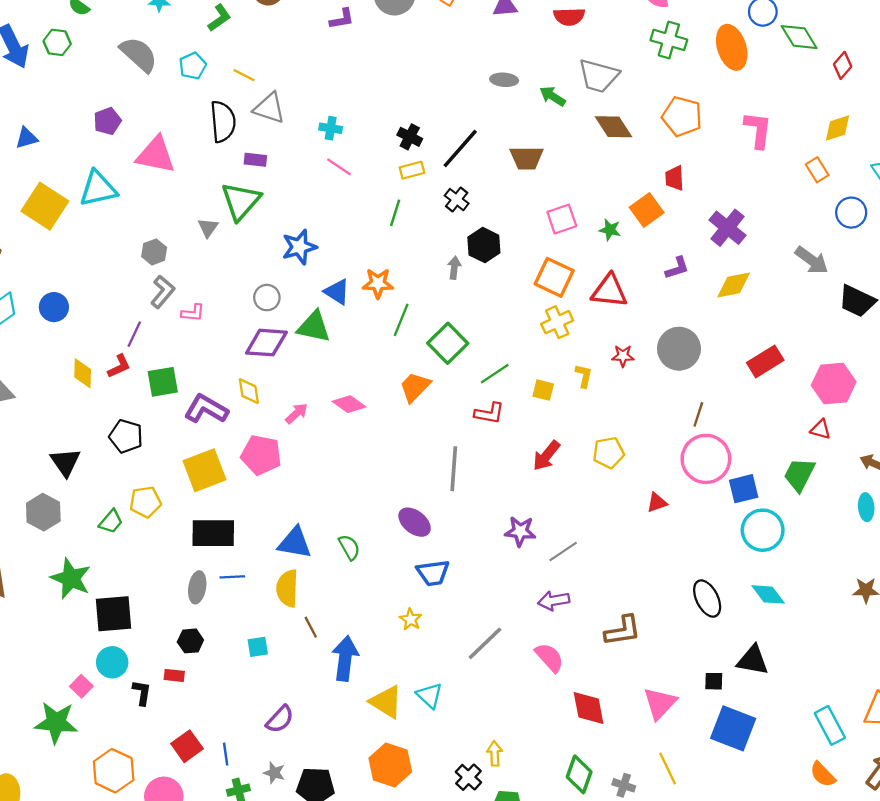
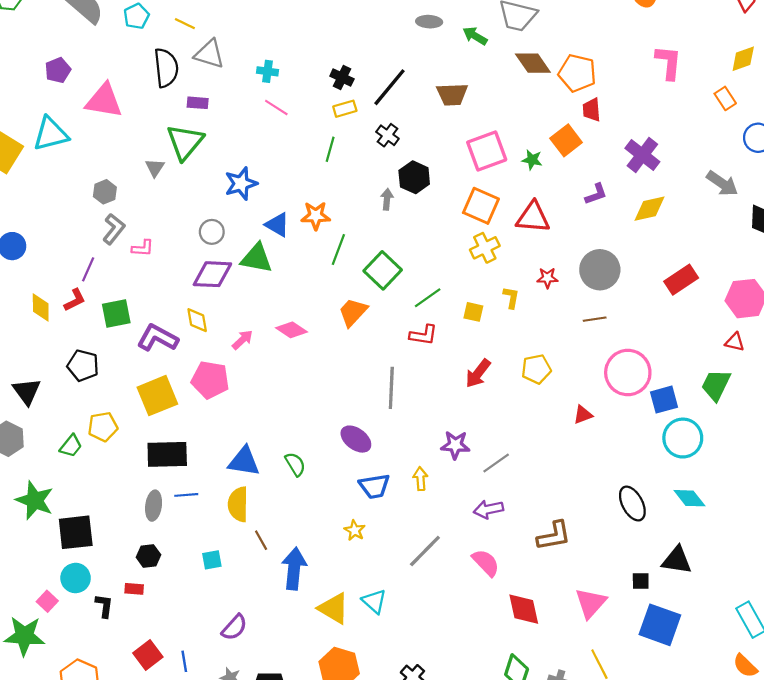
orange pentagon: (682, 116) -> (577, 73), moved
pink square: (562, 219) -> (487, 151), size x1.4
brown line: (698, 414) -> (595, 319), moved, turned 65
yellow arrow: (495, 753) -> (420, 479), moved

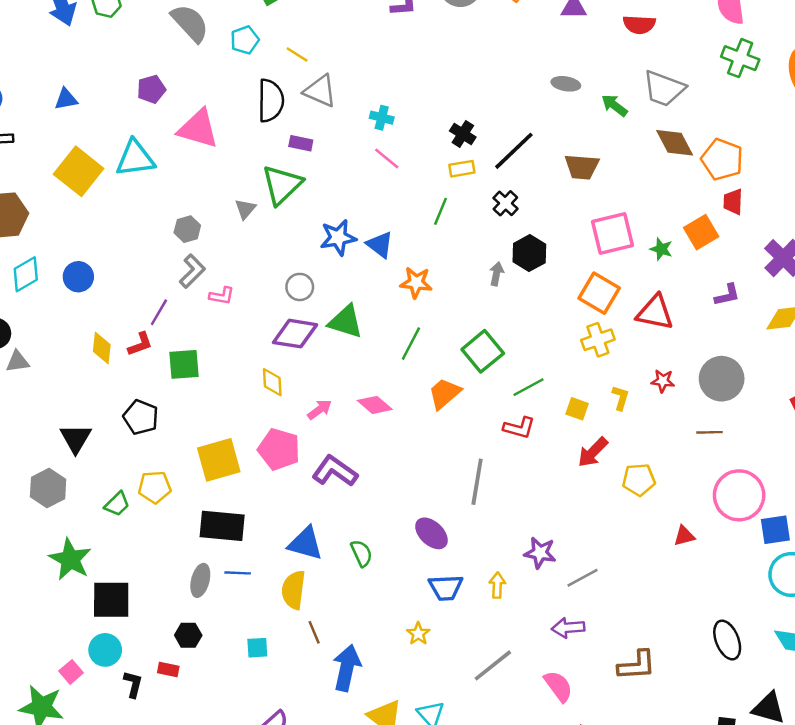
blue triangle: (277, 225) -> (380, 245), moved
green line: (338, 249) -> (411, 344), moved
purple L-shape: (158, 338) -> (335, 471), moved
red arrow: (478, 373) -> (593, 452), moved

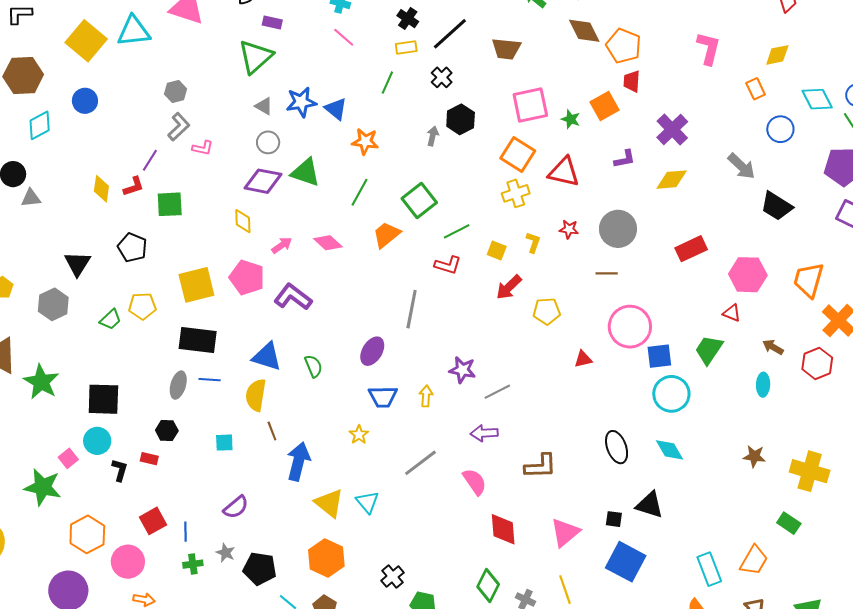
gray triangle: (245, 209) -> (264, 106), moved, turned -42
blue circle: (78, 277) -> (85, 101), moved
purple ellipse: (431, 533) -> (372, 351), turned 76
green star: (70, 559) -> (41, 382), moved

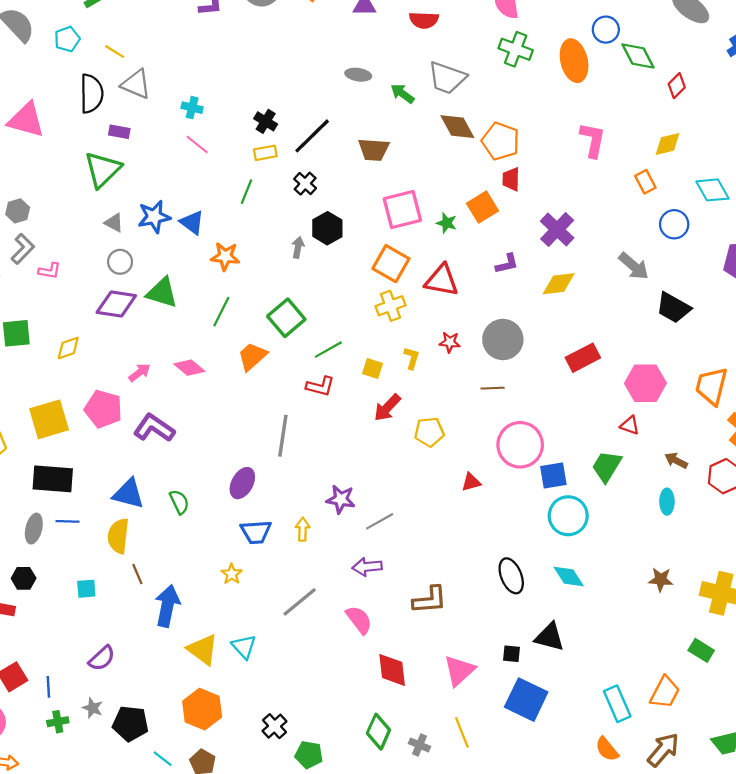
yellow diamond: (243, 221) -> (68, 348), moved, turned 75

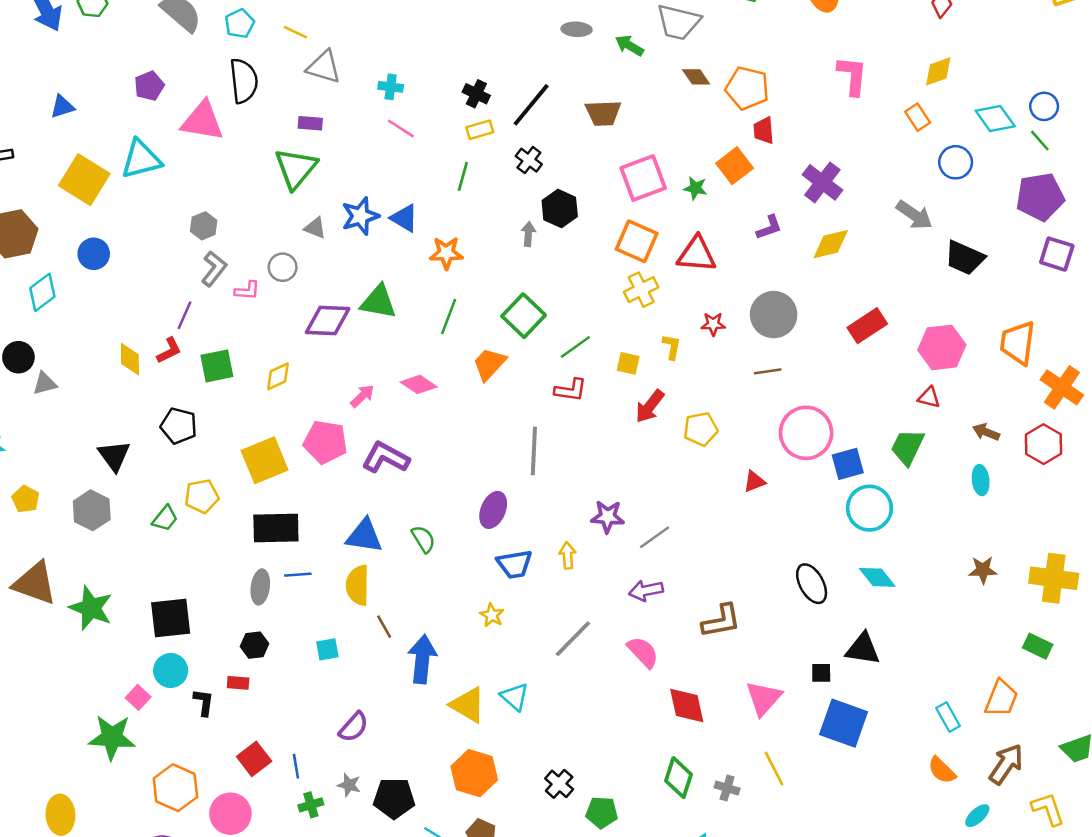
black semicircle: (91, 94) -> (244, 81), moved
brown diamond: (457, 127) -> (696, 77), size x0.7
gray circle: (120, 262) -> (283, 267), moved
cyan rectangle: (617, 704) -> (948, 717), size x0.7

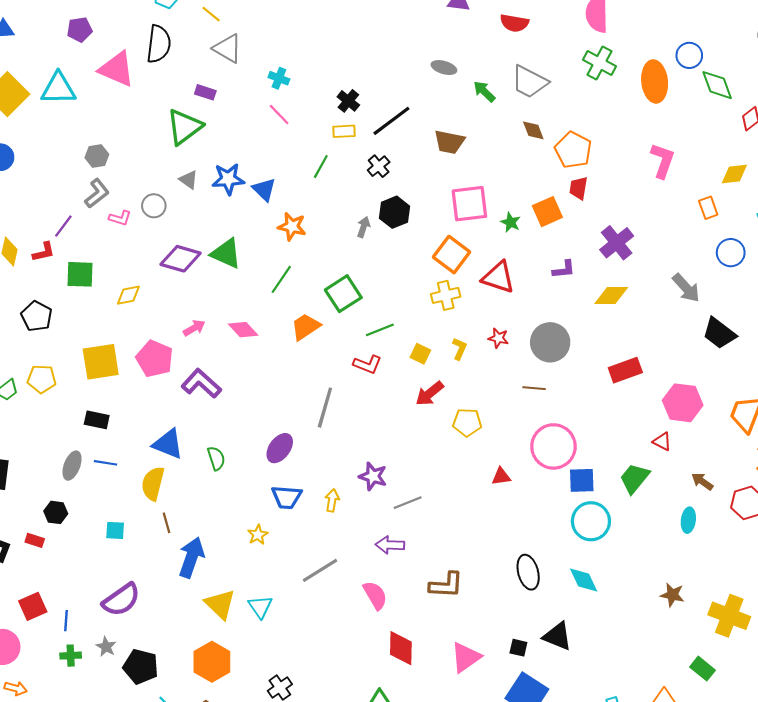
black rectangle: (276, 528) -> (97, 420), size x0.6
purple semicircle: (354, 727) -> (121, 600), size x1.4

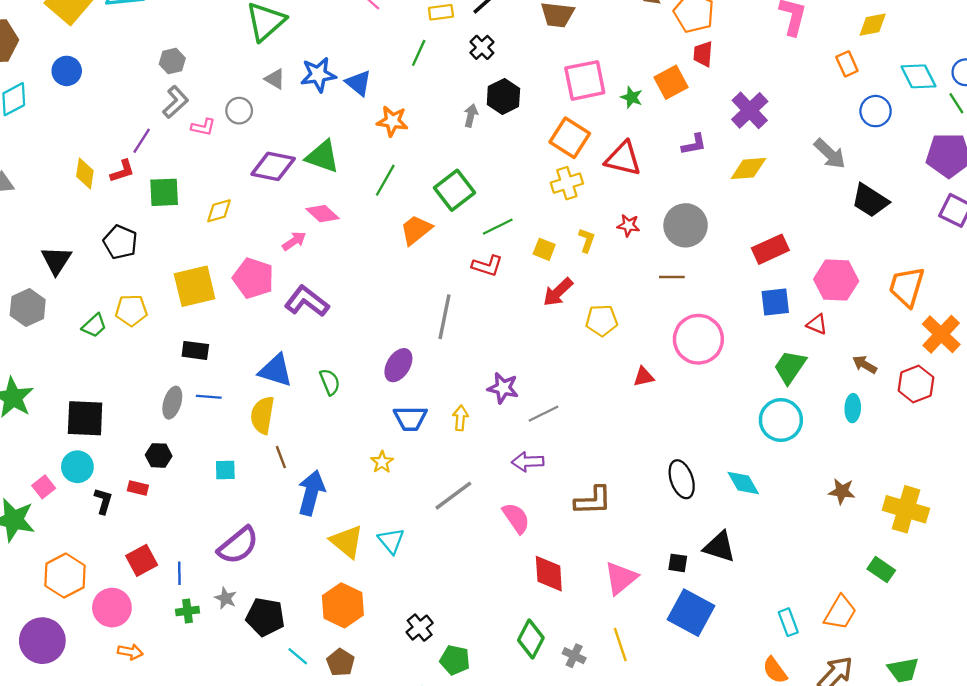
pink diamond: (243, 330) -> (323, 214), moved
blue square: (582, 480) -> (775, 302), moved
cyan circle: (591, 521) -> (781, 420), moved

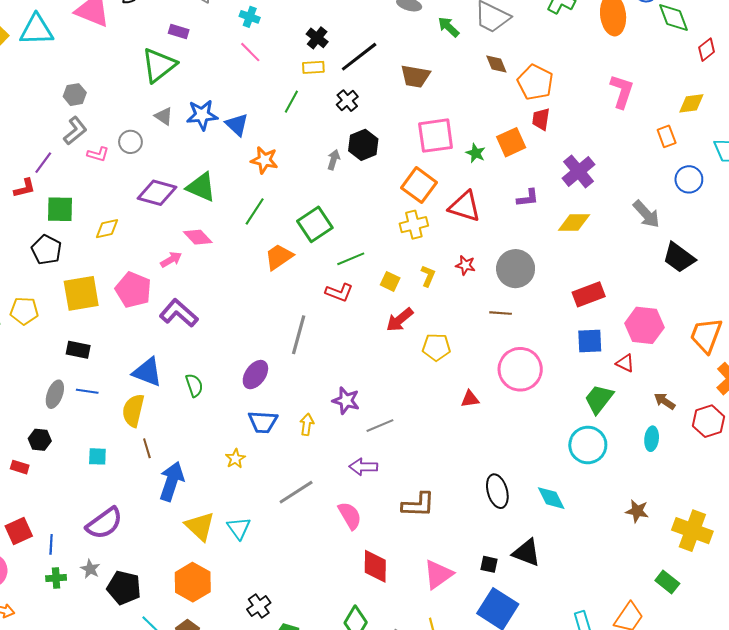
black pentagon: (120, 242) -> (47, 250), moved

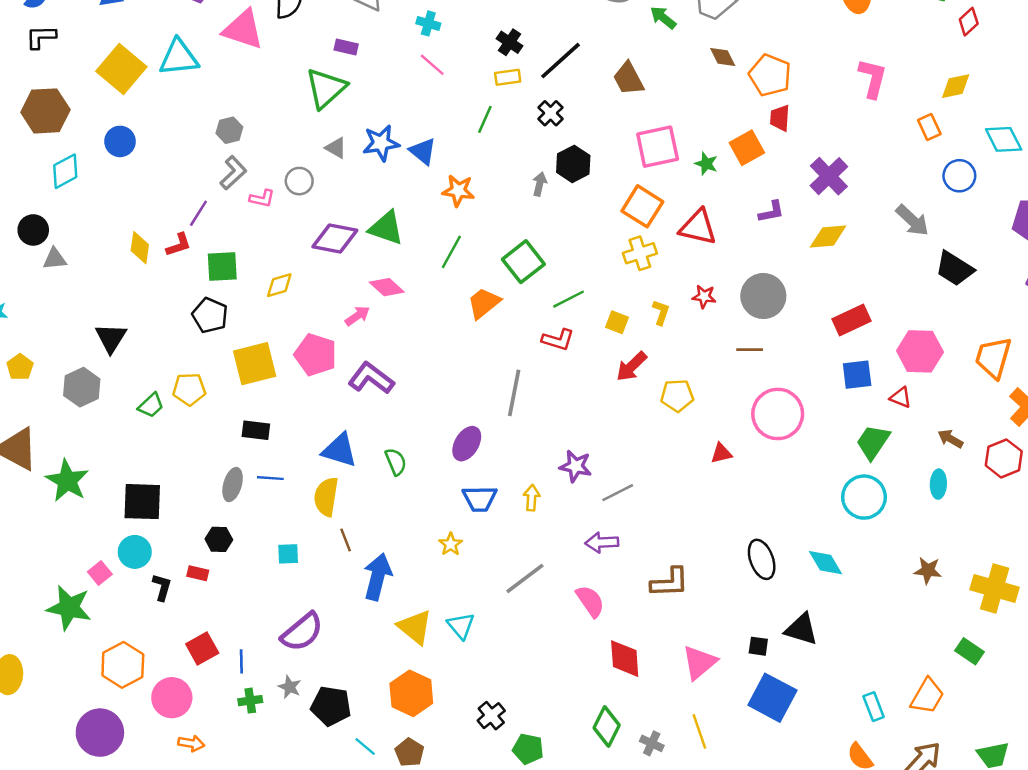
brown trapezoid: (415, 76) -> (628, 79), turned 56

